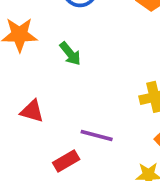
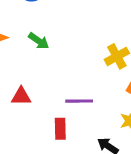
red rectangle: (66, 161) -> (60, 129), turned -45

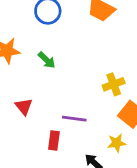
red triangle: (21, 96) -> (24, 107), turned 42

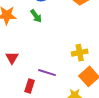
green arrow: (47, 60) -> (36, 16), moved

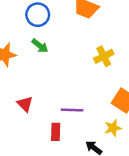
yellow cross: (80, 53) -> (104, 56), moved

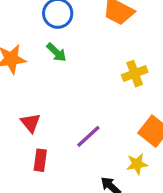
purple line: (72, 110) -> (88, 136), turned -50
red rectangle: (56, 132) -> (40, 160), moved

